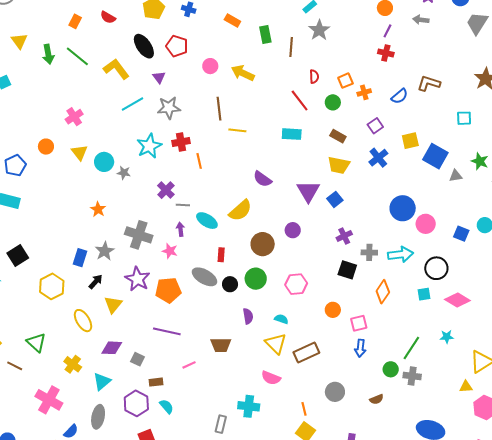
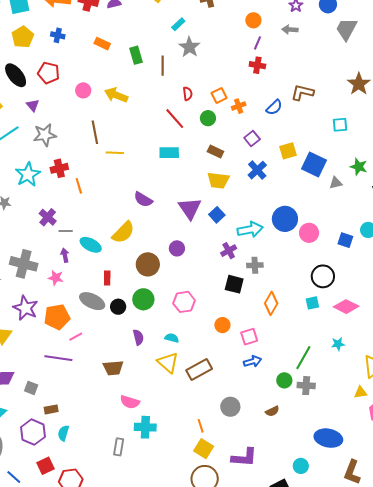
cyan arrow: (400, 254) -> (250, 230), moved
blue arrow: (360, 348) -> (253, 361), turned -108
pink line: (189, 365) -> (76, 337), moved
pink semicircle: (271, 378) -> (130, 402), moved
cyan semicircle: (167, 406) -> (63, 433), turned -119

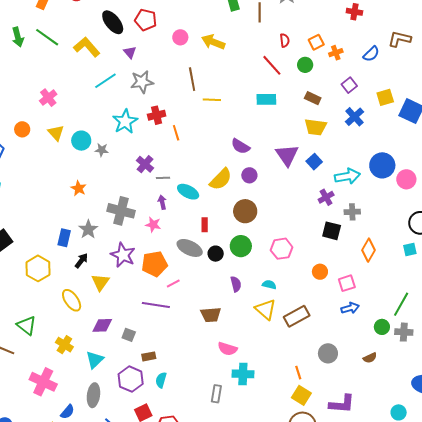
purple circle: (177, 248) -> (249, 175), moved

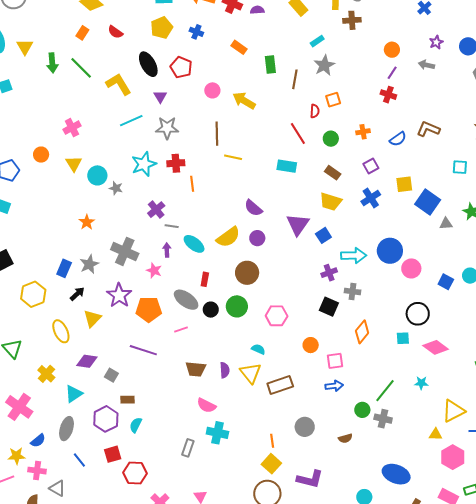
orange square: (316, 42) -> (333, 100), moved
pink line: (173, 283) -> (181, 329), moved
purple semicircle: (236, 284) -> (225, 370), moved

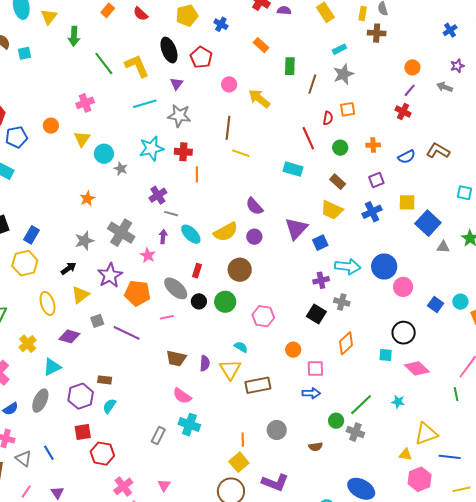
green line: (81, 68) -> (104, 63), moved
blue rectangle: (64, 268) -> (32, 235), moved
gray square: (111, 375) -> (97, 321), moved, turned 32
blue line: (79, 460) -> (49, 453), moved

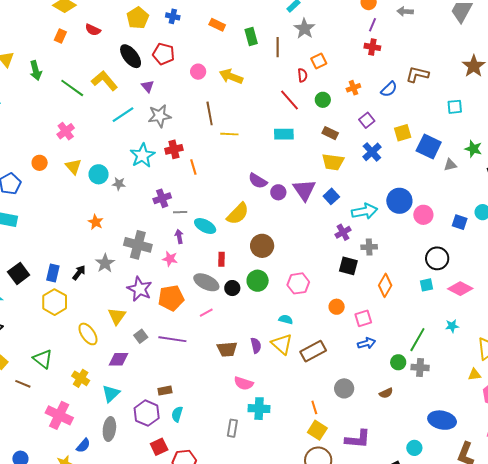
purple cross: (158, 195) -> (162, 198), turned 30
purple circle: (254, 237) -> (278, 192), moved
black arrow: (69, 268) -> (79, 273), moved

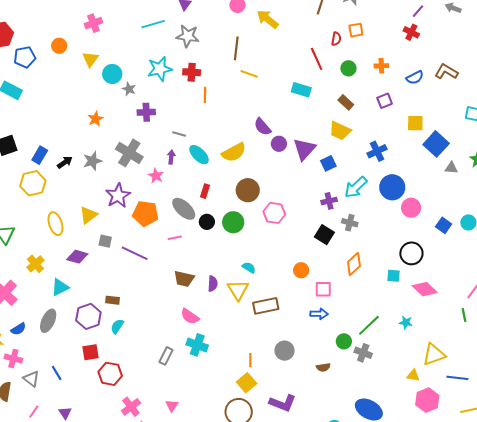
blue cross: (372, 152) -> (377, 151), moved
purple cross: (162, 198) -> (146, 112), moved
cyan arrow: (364, 211) -> (356, 187), turned 130
pink hexagon: (298, 283) -> (274, 213), moved
gray square: (141, 336) -> (105, 241), turned 32

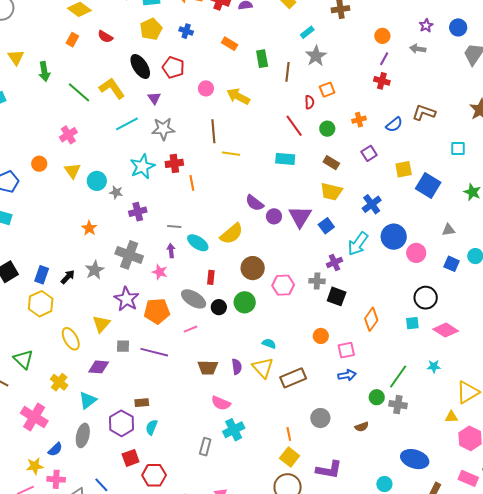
gray triangle: (451, 168) -> (449, 230), moved
gray cross: (350, 223) -> (317, 281), moved
cyan cross: (197, 345) -> (234, 430), turned -35

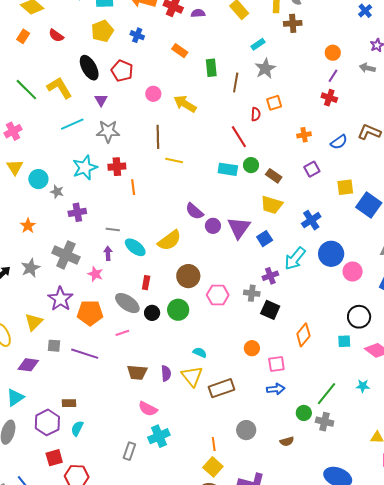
green circle: (327, 129) -> (251, 165), moved

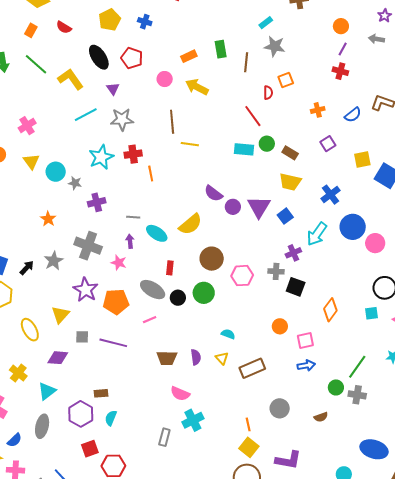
orange rectangle: (180, 51) -> (189, 56), moved, turned -56
gray star: (265, 68) -> (275, 46), turned -30
green line: (26, 90) -> (36, 64), moved
yellow triangle: (192, 376) -> (222, 358), size x0.6

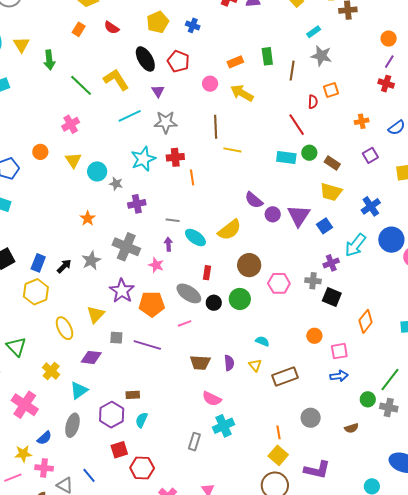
green line: (36, 64) -> (81, 85), moved

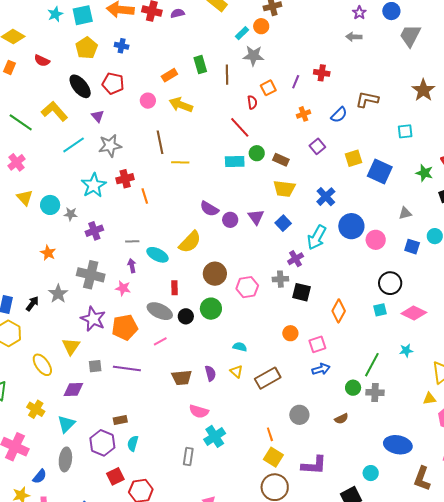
orange circle: (389, 39) -> (261, 26), moved
purple line: (389, 62) -> (296, 82), moved
purple triangle: (299, 216) -> (256, 217), size x0.7

